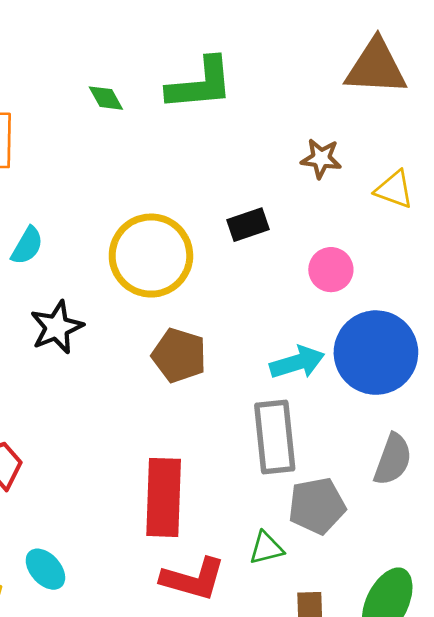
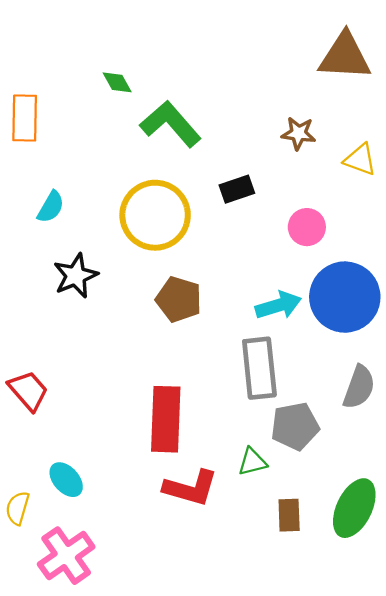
green L-shape: (200, 84) -> (170, 124), moved, turned -126

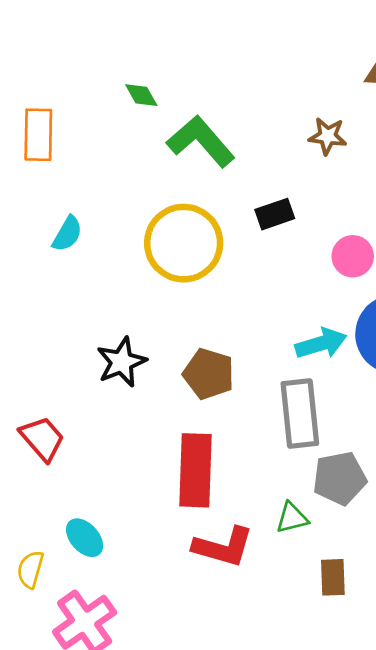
brown star: (299, 133) -> (328, 136), moved
black star: (76, 276) -> (122, 362), moved
brown pentagon: (179, 299) -> (209, 374), moved

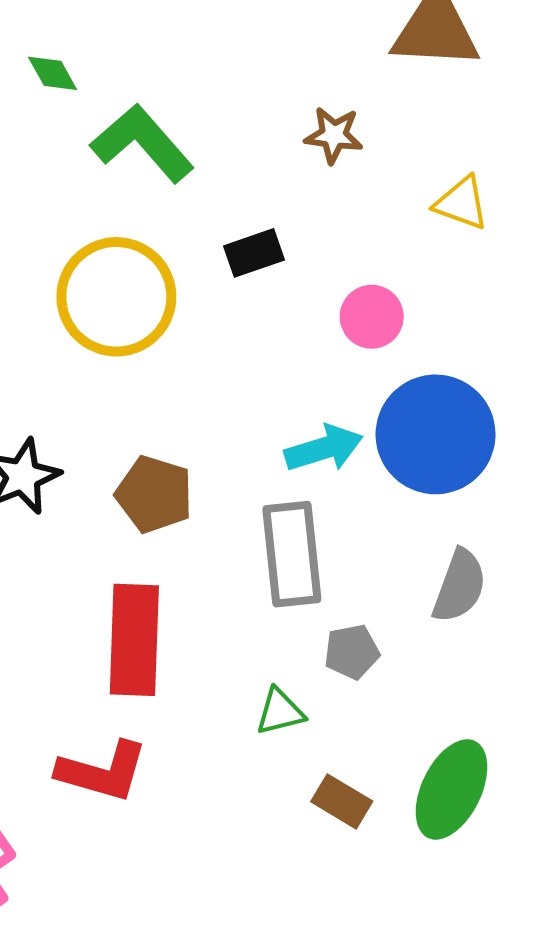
gray pentagon: (340, 478) -> (352, 652), size x0.7
red L-shape: (223, 547) -> (102, 772), moved
brown rectangle: (333, 577) -> (342, 801), turned -57

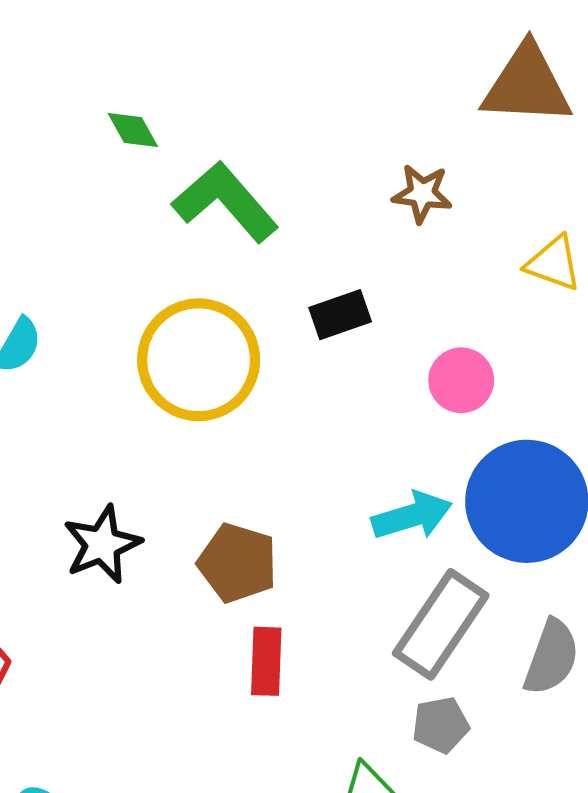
gray rectangle: (292, 554) -> (441, 624), moved, turned 40
red rectangle: (134, 640) -> (266, 661), moved, size x0.6

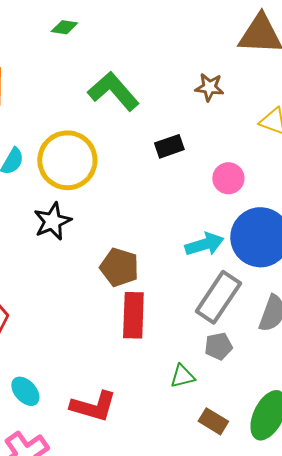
green diamond: (133, 130) -> (64, 27), moved, turned -52
yellow circle: (199, 360) -> (67, 160), moved
black star: (102, 544) -> (52, 221), moved
red rectangle: (266, 661) -> (133, 315), size x1.4

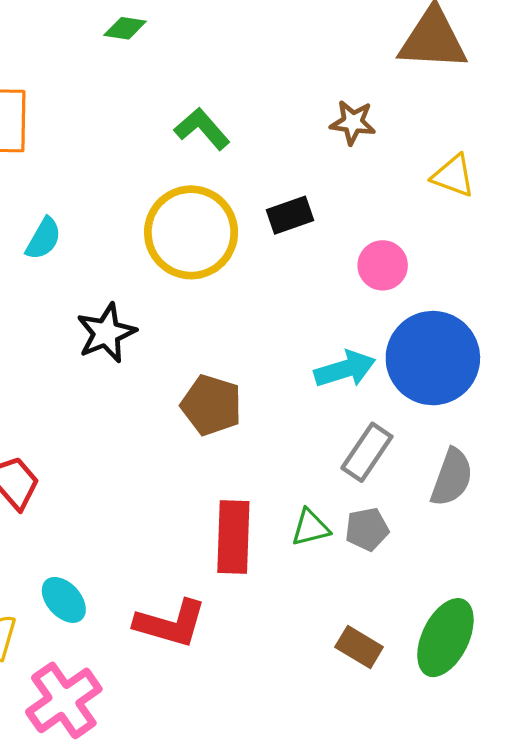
green L-shape: (113, 91) -> (202, 129), size x0.7
yellow circle: (67, 160) -> (191, 232), moved
gray rectangle: (218, 297) -> (367, 452), size x0.7
red rectangle: (133, 315) -> (233, 537), moved
green triangle: (182, 376) -> (310, 528), moved

